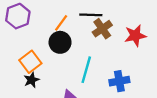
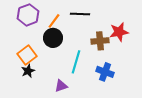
purple hexagon: (18, 16) -> (28, 15), moved
brown cross: (102, 29) -> (100, 41), moved, turned 30
blue cross: (119, 81) -> (105, 72), turned 30

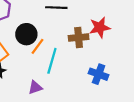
orange line: (54, 21) -> (37, 46), moved
blue cross: (105, 72) -> (99, 74), moved

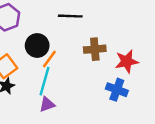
red star: (100, 28) -> (127, 61), moved
cyan line: (52, 61) -> (44, 81), moved

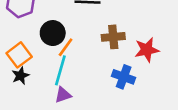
blue cross: (117, 90) -> (124, 77), moved

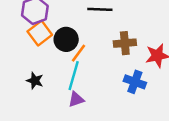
orange square: (19, 55) -> (40, 33), moved
black star: (20, 76) -> (35, 81), turned -30

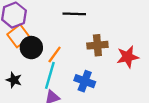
black circle: (66, 39) -> (31, 48), moved
blue cross: (135, 82) -> (85, 81), moved

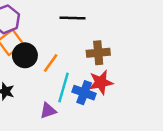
red star: (128, 57) -> (101, 82), moved
cyan line: (50, 75) -> (64, 87), moved

